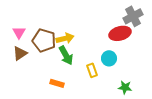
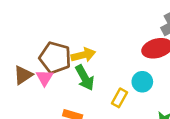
pink triangle: (19, 32) -> (44, 78), moved
yellow rectangle: (92, 70) -> (120, 98), turned 48

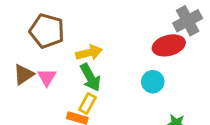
brown pentagon: (55, 58) -> (47, 31), moved
yellow rectangle: (120, 98) -> (87, 103), moved

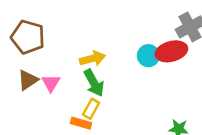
brown pentagon: (47, 31) -> (28, 37), moved
cyan circle: (153, 82) -> (148, 56), moved

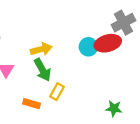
yellow rectangle: (91, 109) -> (57, 92), moved

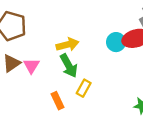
orange rectangle: (32, 104) -> (58, 101), turned 49

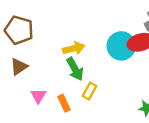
cyan circle: (116, 42) -> (121, 46), size x1.5
pink triangle: (31, 66) -> (38, 96), moved

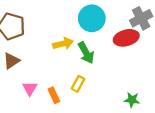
cyan circle: (121, 46) -> (92, 18), moved
green arrow: (75, 69) -> (86, 53), moved

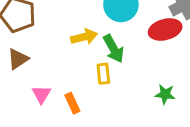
yellow rectangle: (78, 84) -> (103, 74), moved, turned -35
green star: (132, 100) -> (165, 94), moved

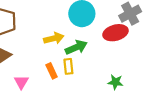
green arrow: (114, 49) -> (76, 47), turned -85
orange rectangle: (72, 103) -> (52, 71), moved

